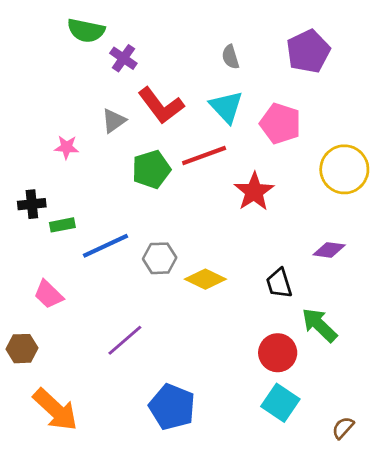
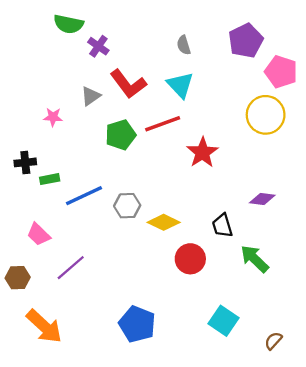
pink pentagon: (280, 124) -> (281, 72), moved
yellow circle: (344, 169) -> (266, 115), moved
purple line: (125, 340) -> (71, 268), moved
red circle: (278, 353) -> (190, 259), moved

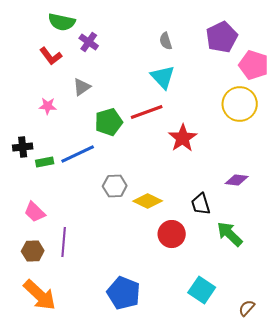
red L-shape: (128, 84) -> (51, 56), moved, size x0.7
blue line: (84, 196) -> (78, 154), moved
purple line: (71, 268) -> (64, 242), turned -44
brown hexagon: (18, 278) -> (33, 251), moved

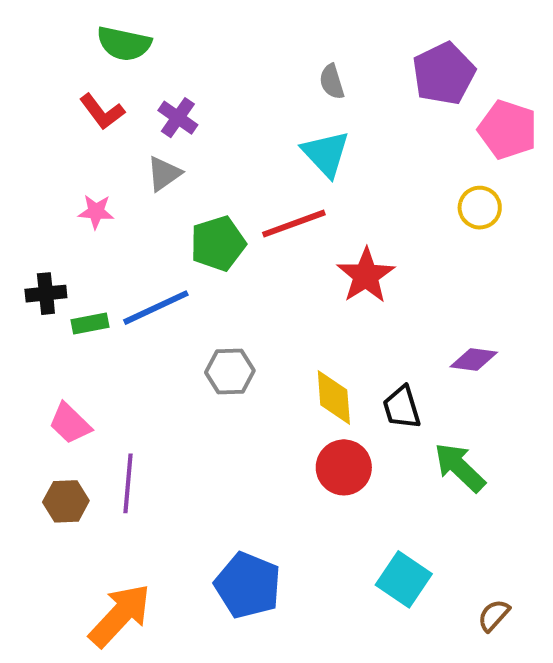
purple cross: (89, 42) -> (178, 118), moved
yellow circle: (240, 104) -> (480, 208), size x0.6
yellow diamond: (148, 201) -> (334, 397), moved, turned 60
orange arrow: (40, 295) -> (120, 615), moved, turned -90

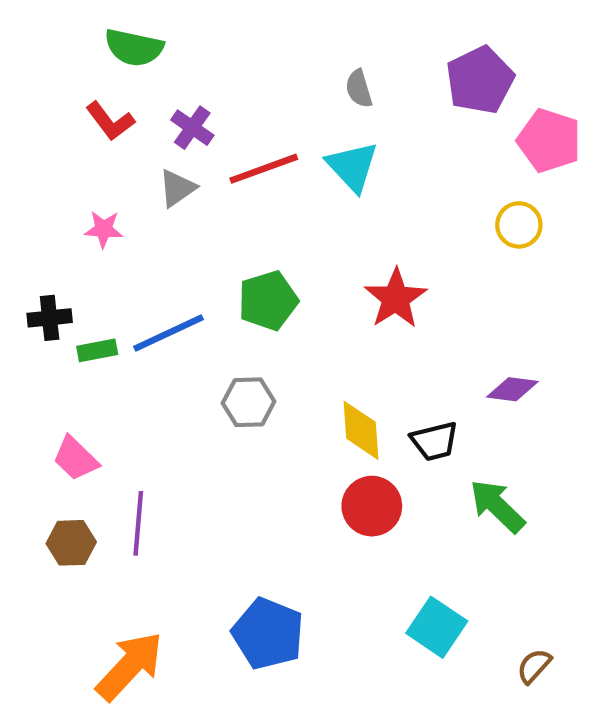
red line: (294, 224) -> (264, 169), moved
green pentagon: (218, 244) -> (268, 301), moved
black trapezoid: (402, 407) -> (435, 441), turned -87

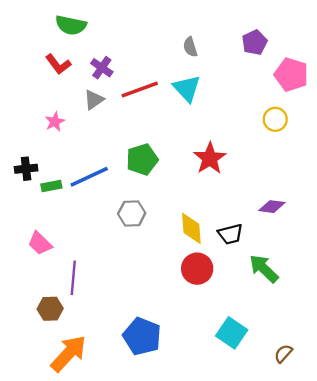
purple pentagon: (480, 80) -> (255, 42), size x0.7
pink star: (104, 229) -> (55, 122), turned -30
brown hexagon: (71, 543) -> (50, 309), moved

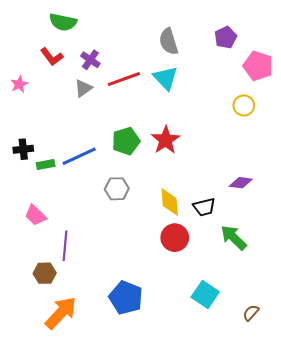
gray semicircle: (190, 47) -> (169, 41), size x1.5
pink star: (55, 122) -> (19, 84), moved
red star: (210, 158) -> (166, 140), moved

